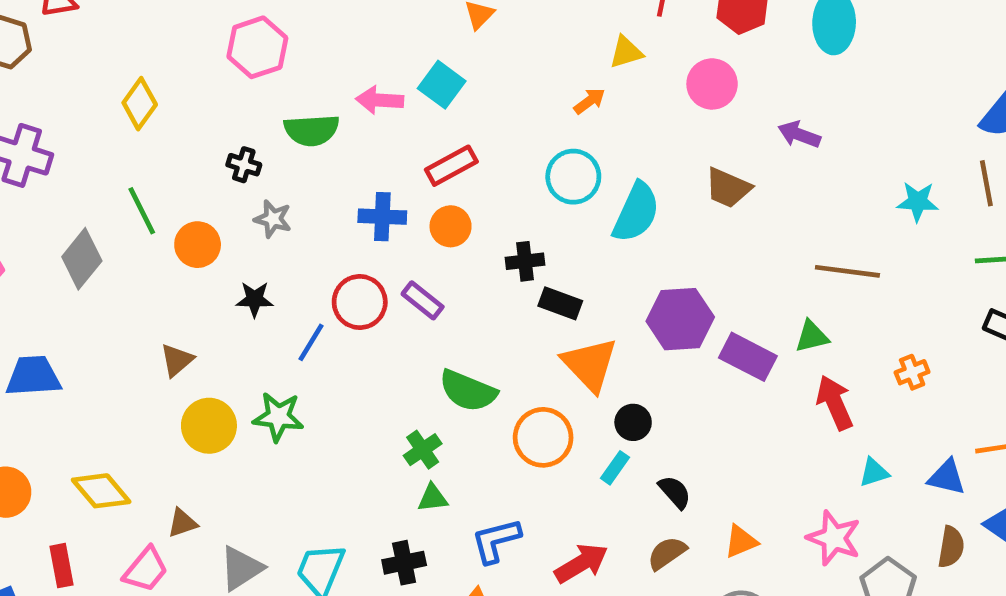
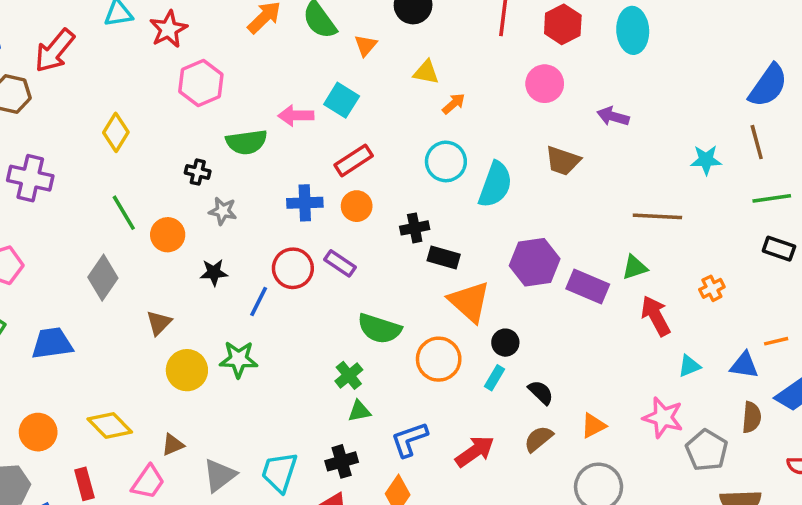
yellow triangle: (626, 52) -> (426, 72), moved, turned 32
gray diamond: (82, 259) -> (103, 278), moved

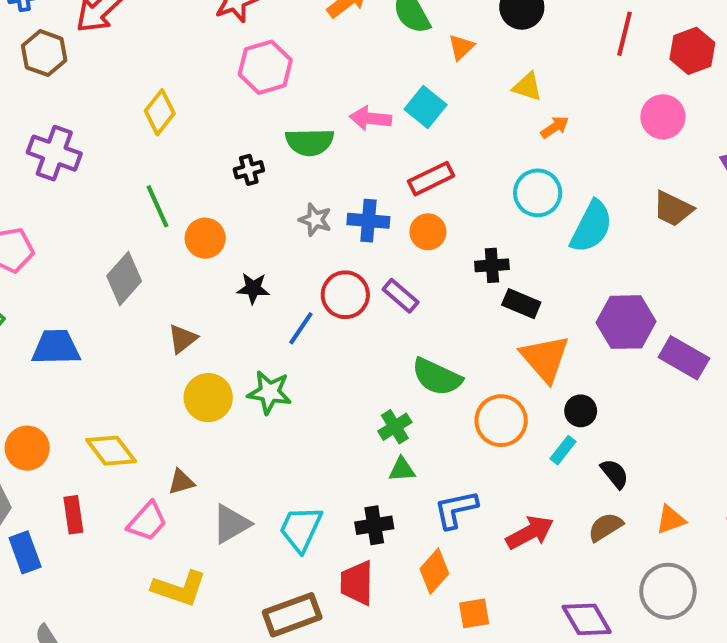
black cross: (198, 172) -> (249, 170), turned -35
gray star: (223, 211) -> (315, 220), moved

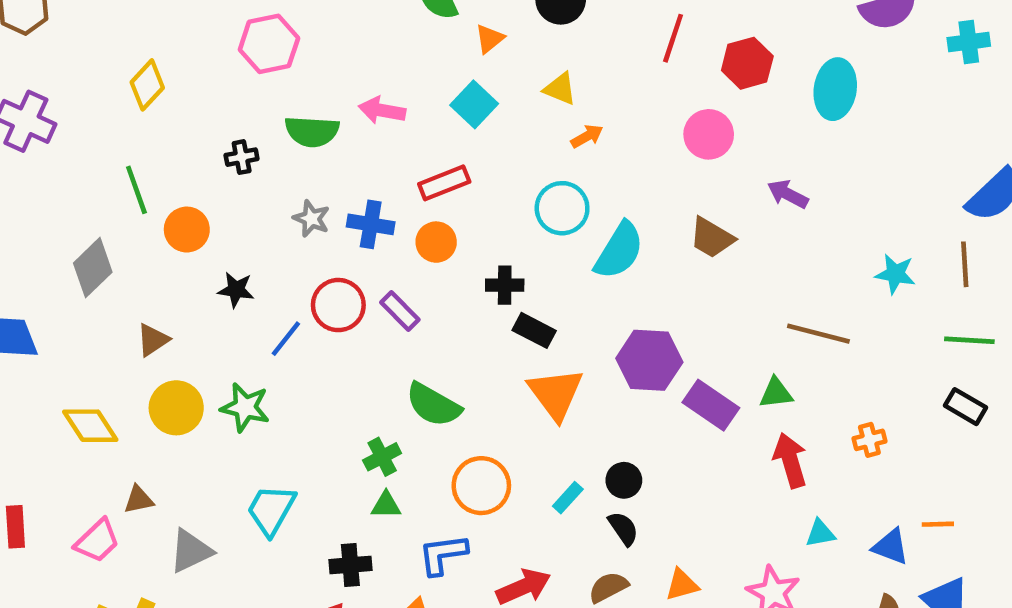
cyan square: (426, 107) -> (474, 104), moved
black circle: (581, 411) -> (624, 480), moved
orange circle: (501, 421) -> (481, 486), moved
yellow diamond: (111, 451) -> (90, 426), moved
cyan trapezoid: (301, 529) -> (271, 510), moved

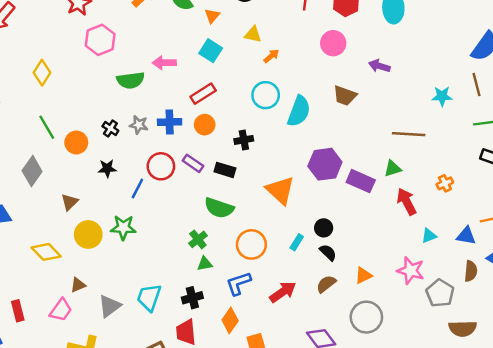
black cross: (242, 157) -> (110, 128), moved, turned -35
black rectangle: (534, 330) -> (225, 170), moved
cyan trapezoid: (271, 510) -> (149, 297), moved

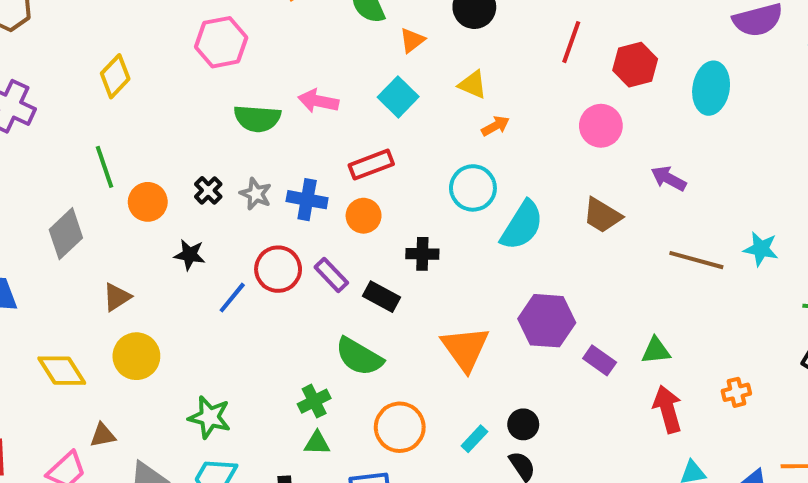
brown line: (409, 134) -> (696, 260), moved
purple rectangle: (361, 181) -> (600, 360), size x0.7
green star: (123, 228) -> (209, 417), moved

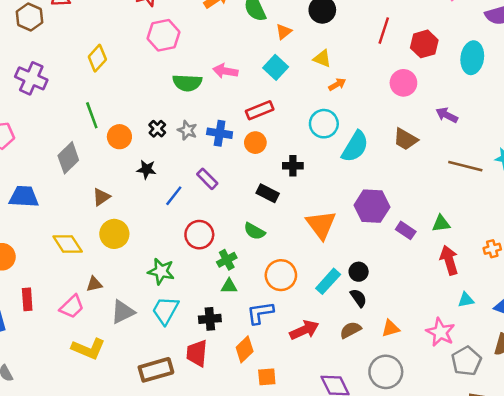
red circle: (278, 269) -> (199, 235), moved
purple rectangle: (331, 275) -> (207, 179), moved
green semicircle: (359, 357) -> (254, 231), size x0.7
cyan rectangle: (474, 439) -> (328, 281), size x1.5

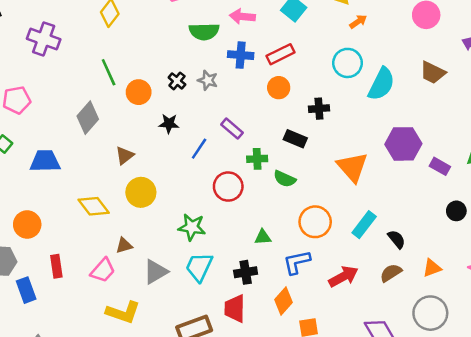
blue cross: (220, 133) -> (241, 55), moved
green cross: (227, 260) -> (257, 159), moved, turned 30
black circle: (359, 272) -> (456, 211), moved

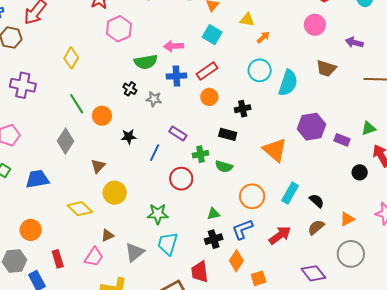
black cross: (177, 81) -> (130, 89), moved
black cross: (246, 272) -> (214, 239), moved

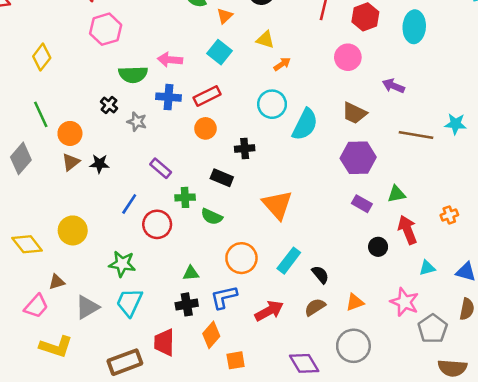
purple hexagon: (312, 127) -> (358, 158), moved
blue line: (155, 153) -> (129, 204), moved
brown triangle: (98, 166) -> (71, 162), moved

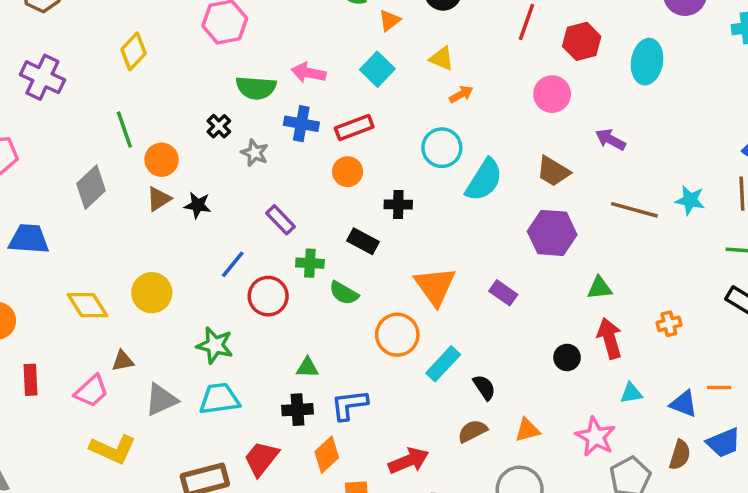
purple rectangle: (362, 204) -> (503, 293), moved
orange circle: (241, 258) -> (397, 335), moved
cyan trapezoid: (129, 302) -> (219, 399), turned 52
red arrow: (269, 311) -> (409, 461), moved
red trapezoid: (164, 342) -> (261, 458), turned 32

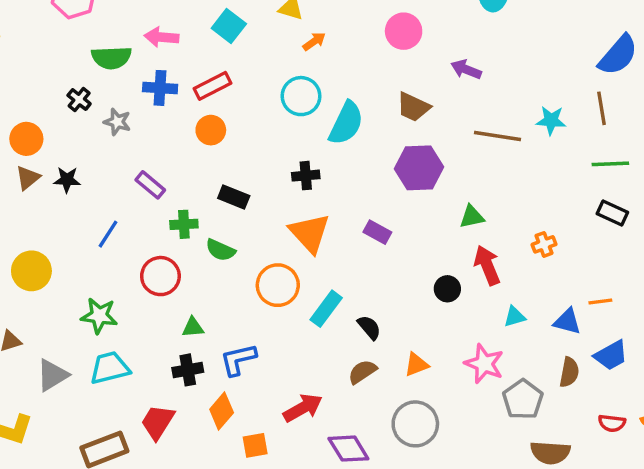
black cross: (398, 205) -> (306, 176), moved
red circle: (268, 296) -> (160, 276), moved

